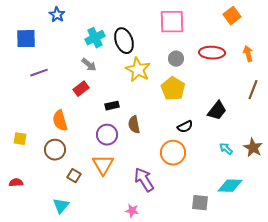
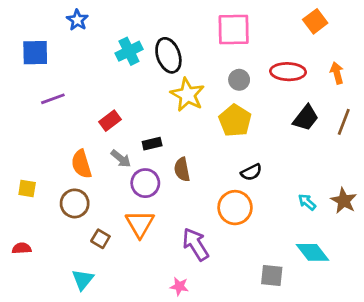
gray arrow: (89, 65) -> (121, 159), moved
black trapezoid: (217, 111) -> (306, 118), moved
cyan diamond: (230, 186) -> (312, 252), turned 50

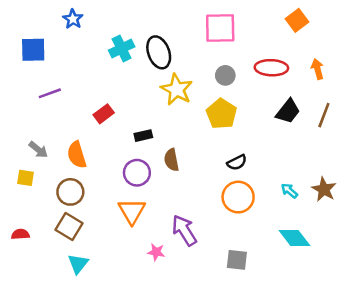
gray arrow: (121, 159) -> (38, 150), moved
orange circle: (235, 208) -> (238, 197), moved
brown square: (100, 239) -> (69, 227), moved, size x1.5
gray square: (272, 275) -> (237, 260), moved
pink star: (179, 286) -> (156, 252), moved

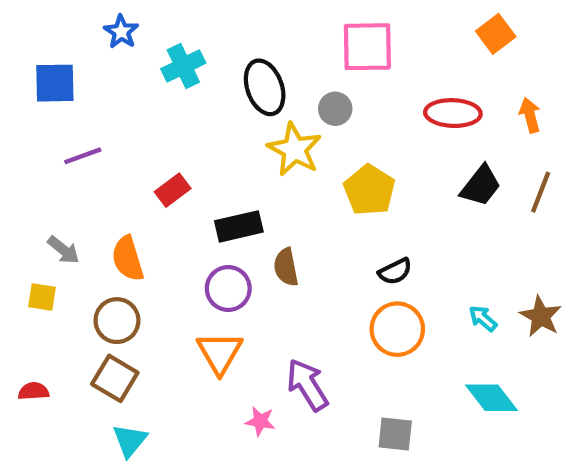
cyan cross: (122, 48) -> (183, 66), moved
gray circle: (225, 75) -> (335, 109), moved
black rectangle: (143, 136) -> (239, 226), size x1.5

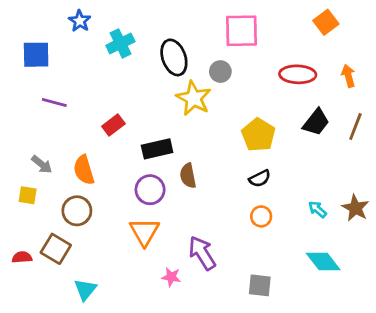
purple line: (83, 156) -> (54, 102), turned 35
yellow pentagon: (369, 190) -> (258, 135), moved
orange circle: (397, 329) -> (261, 216), size x0.6
brown square: (115, 378) -> (56, 249), moved

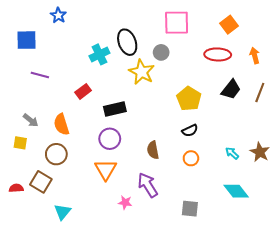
orange square: (326, 22) -> (229, 25), moved
cyan cross: (120, 43) -> (99, 54), moved
brown semicircle: (188, 176) -> (153, 150), moved

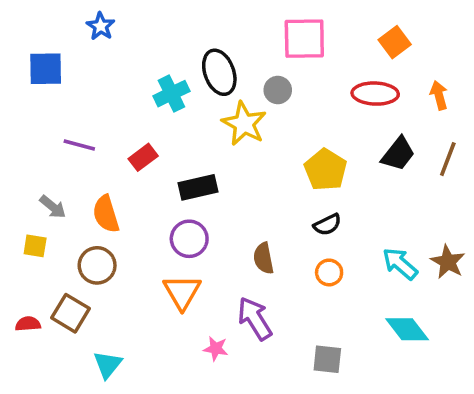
purple line: (40, 75) -> (79, 145), moved
cyan arrow: (232, 153) -> (400, 264), size x1.5

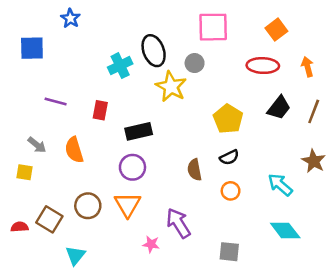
red rectangle: (143, 157) -> (100, 110), turned -42
brown semicircle: (264, 258) -> (195, 170), moved
brown star: (448, 262) -> (314, 161), moved
brown circle: (97, 265) -> (88, 206), moved

